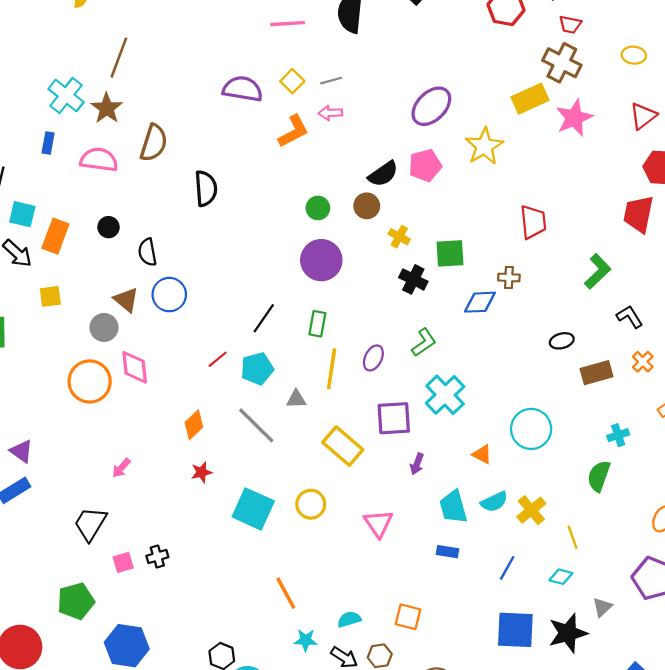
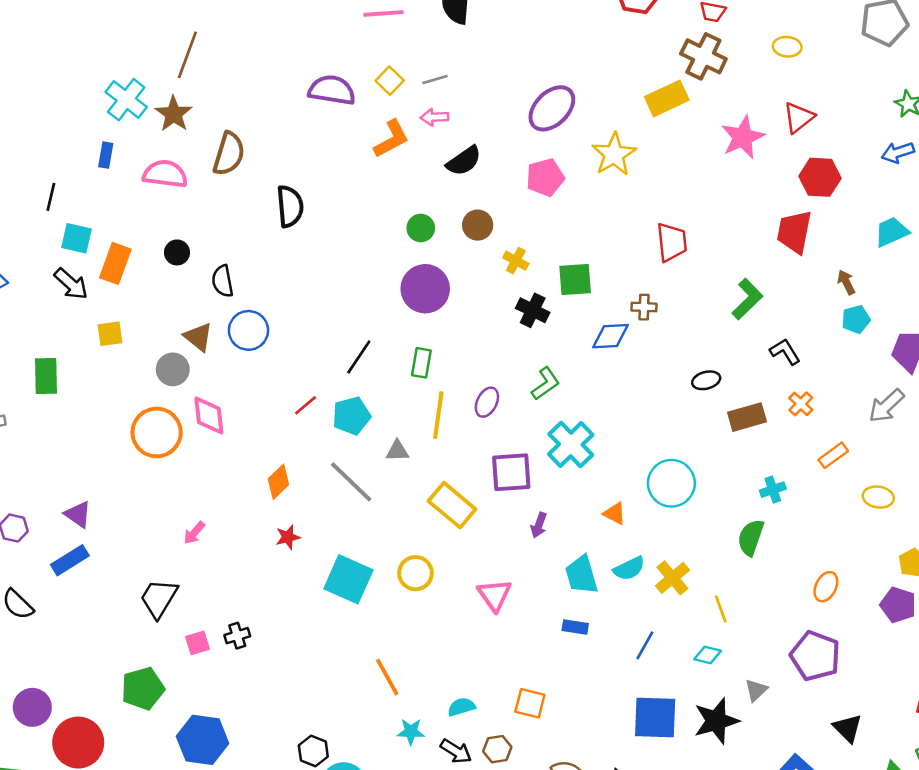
pink star: (574, 118) -> (743, 137), moved
black semicircle: (383, 174) -> (464, 161), moved

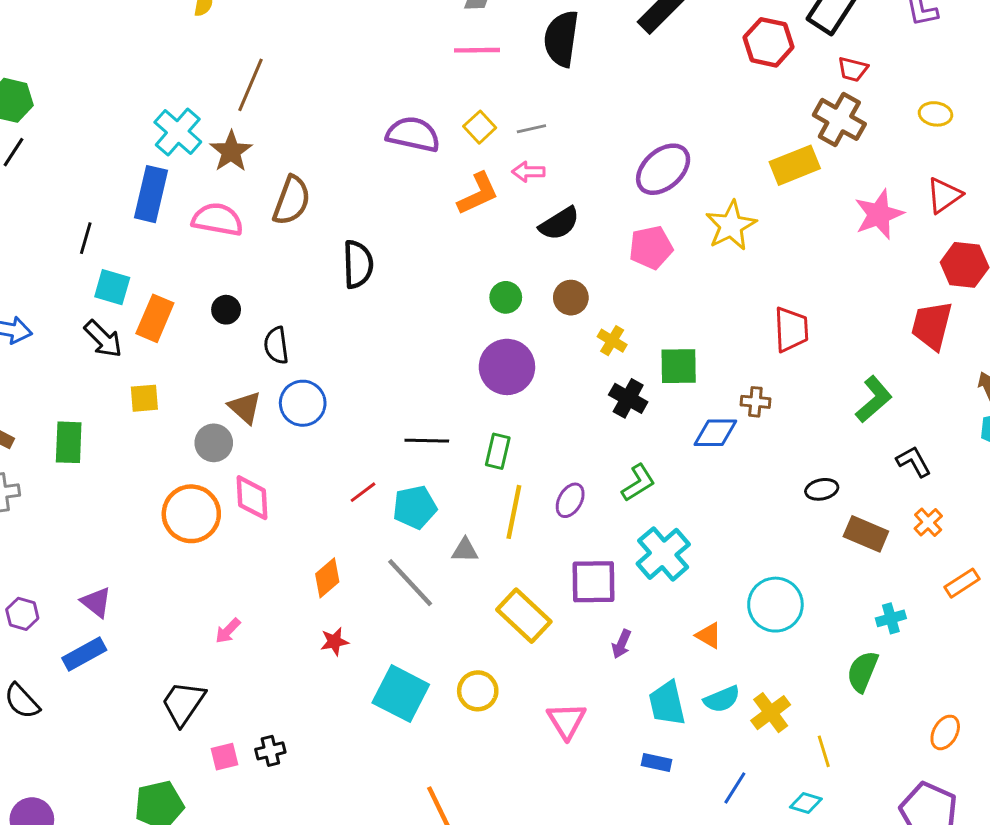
blue rectangle: (106, 155) -> (151, 194), size x1.8
black line: (359, 357) -> (427, 441), turned 54
brown rectangle: (747, 417) -> (866, 534), turned 36

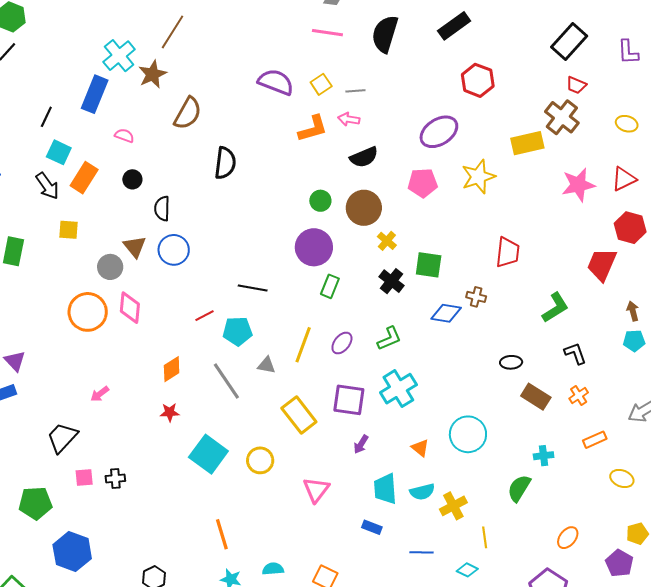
red hexagon: (769, 42) -> (478, 80), moved
pink semicircle: (217, 219) -> (124, 136), moved, size x0.6
brown circle: (571, 298) -> (364, 208), size x1.5
green rectangle: (498, 451) -> (330, 286), moved
blue line: (735, 788) -> (422, 552), turned 50

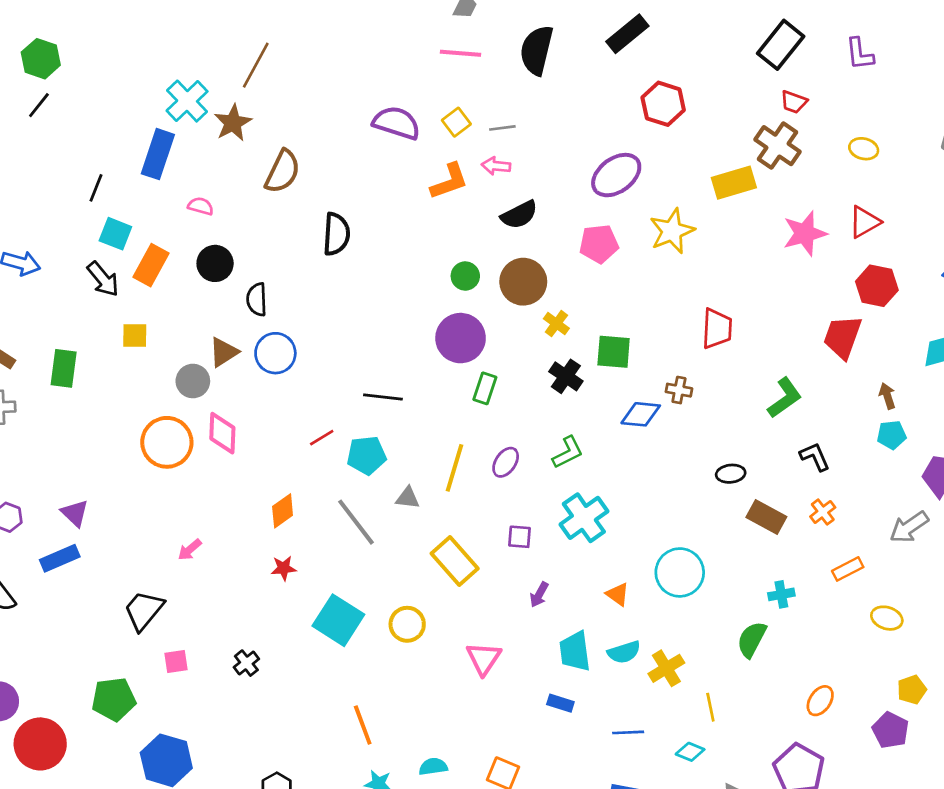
black circle: (132, 179) -> (215, 263), size x1.4
brown triangle: (135, 247) -> (224, 352), turned 40
purple square: (349, 400) -> (520, 537), size x0.6
black cross: (115, 479) -> (246, 663), moved, turned -30

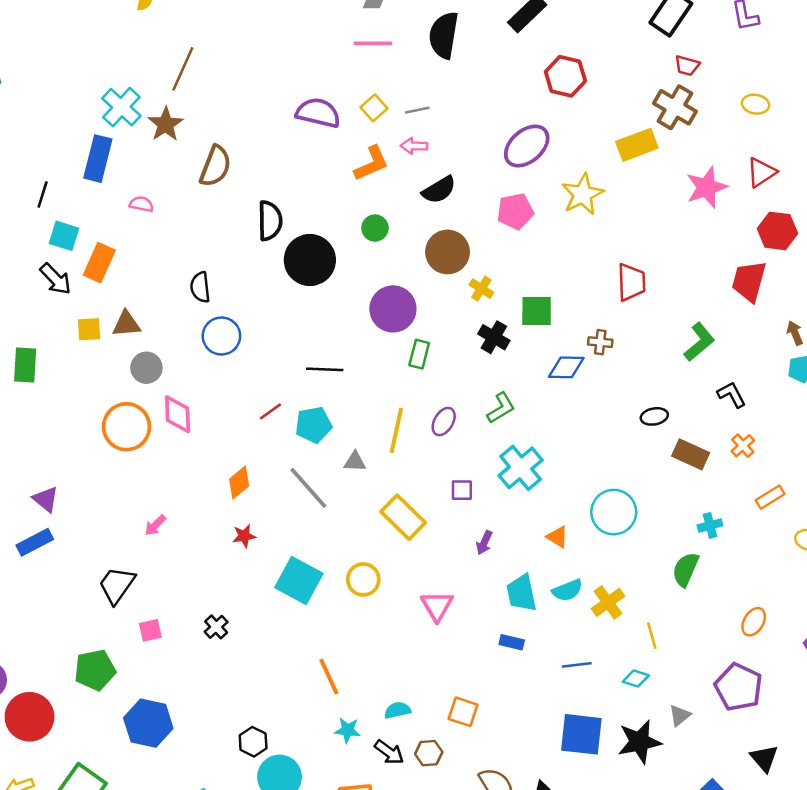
black circle: (215, 263) -> (310, 260), moved, size x1.5
green circle: (465, 276) -> (375, 228), moved
brown triangle: (224, 352) -> (126, 324), moved, turned 32

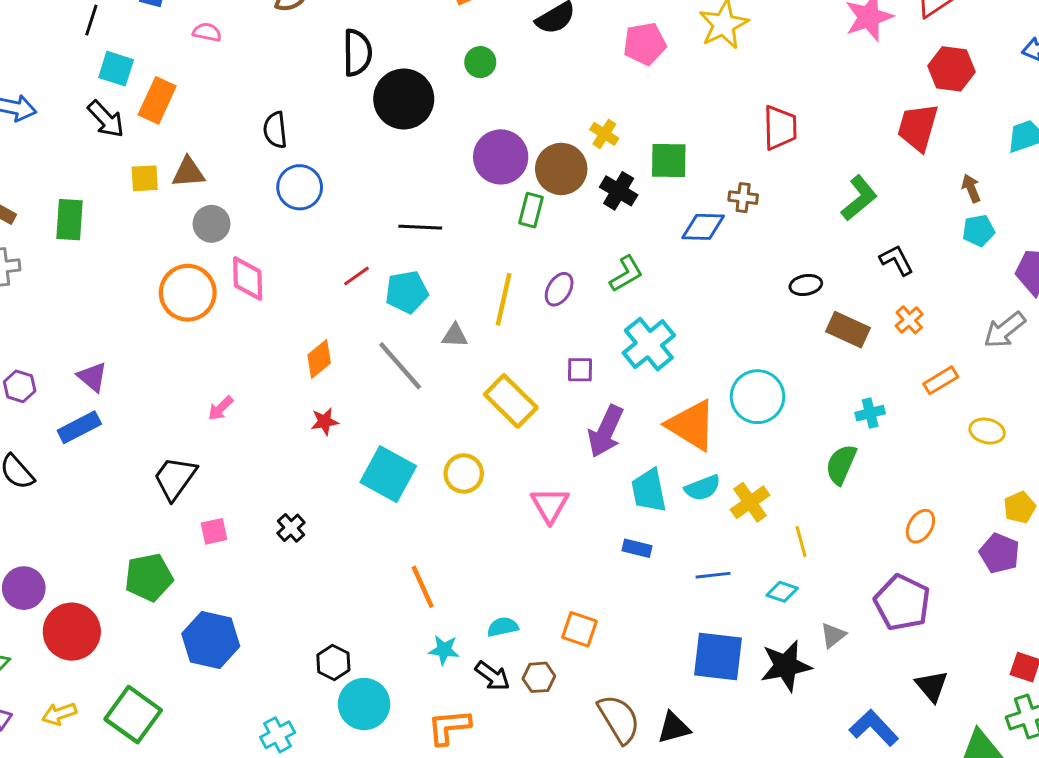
brown circle: (448, 252) -> (561, 169), moved
orange triangle: (557, 537) -> (691, 425), size x2.0
purple arrow: (484, 543) -> (606, 431), size x1.8

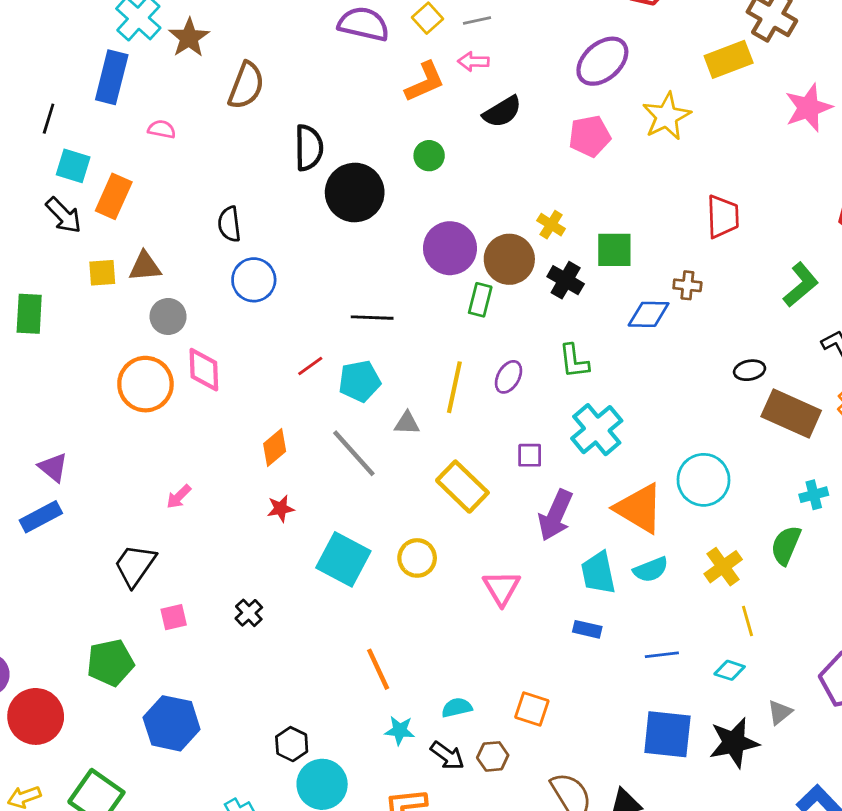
green L-shape: (626, 274) -> (574, 361), turned 114
brown rectangle: (848, 330) -> (791, 413), size x1.4
yellow cross: (750, 502) -> (723, 567), moved

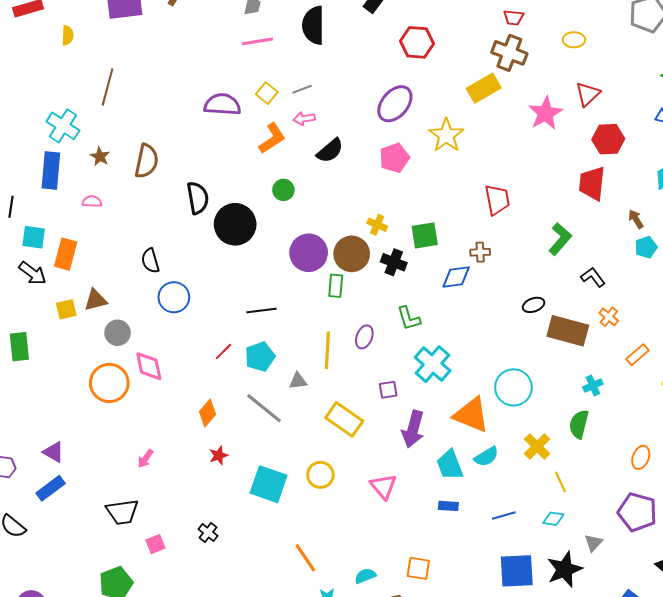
brown star: (189, 38) -> (100, 156), moved, size x0.7
black trapezoid: (135, 565) -> (122, 512), turned -124

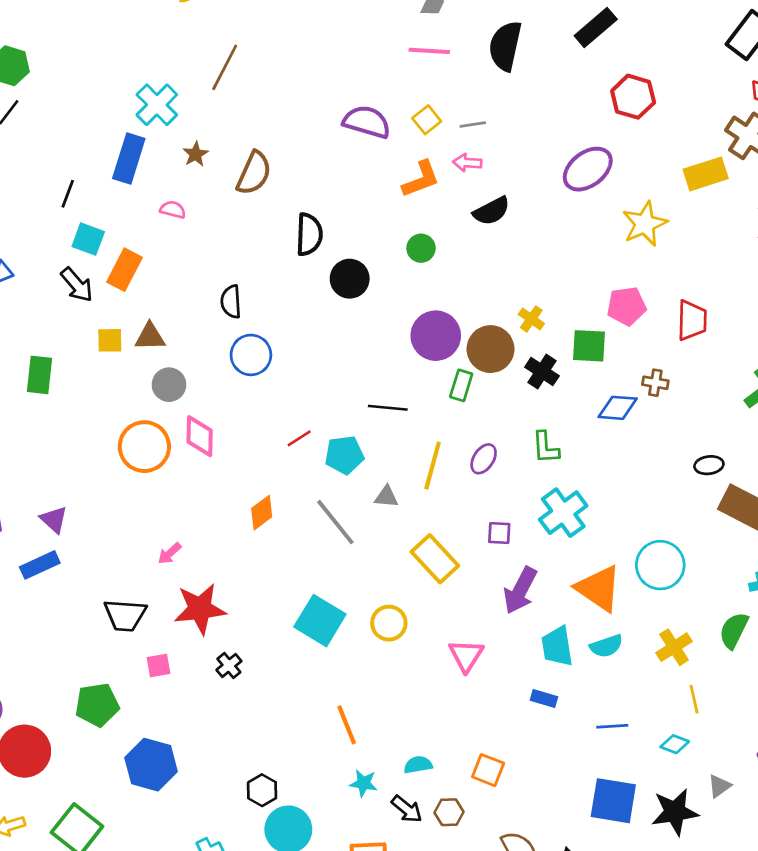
pink pentagon: (394, 158) -> (627, 306), moved
black circle: (235, 224) -> (350, 279), size x0.7
black line: (262, 310) -> (388, 408), moved
red star: (219, 455) -> (200, 609), moved, size x2.0

